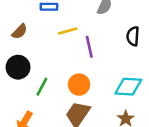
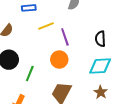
black semicircle: (133, 36) -> (100, 39), moved
orange circle: (79, 85) -> (59, 60), moved

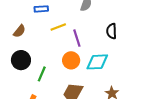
black semicircle: (100, 39) -> (112, 31), moved
cyan diamond: (100, 66) -> (97, 62), moved

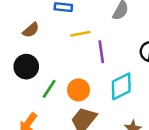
orange circle: (71, 60) -> (78, 90), moved
cyan diamond: (97, 62) -> (121, 86), turned -35

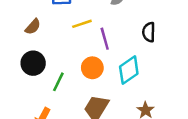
orange circle: (78, 90) -> (92, 68), moved

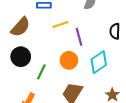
brown semicircle: (33, 27) -> (20, 27), size x1.5

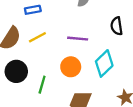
yellow line: (60, 25) -> (37, 37), moved
purple line: (79, 37) -> (78, 39), turned -60

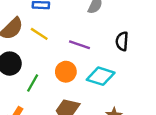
yellow line: (37, 37) -> (39, 34), turned 48
cyan diamond: (104, 63) -> (101, 76), turned 48

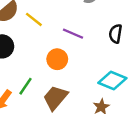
cyan diamond: (101, 76) -> (112, 80), moved
green line: (33, 83) -> (25, 86), moved

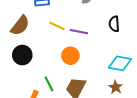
yellow line: (34, 19) -> (57, 26), moved
green line: (25, 86) -> (49, 84), turned -49

